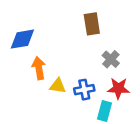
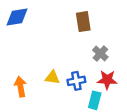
blue diamond: (22, 39) -> (17, 17), moved
orange arrow: (39, 68) -> (20, 87), moved

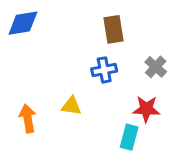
gray cross: (100, 54) -> (156, 67), moved
blue cross: (76, 81) -> (104, 70), moved

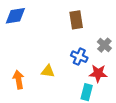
blue cross: (104, 70) -> (79, 57), moved, turned 35

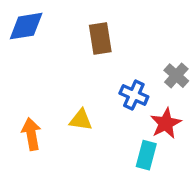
brown rectangle: (76, 20) -> (100, 38), moved
red star: (98, 73) -> (166, 123), turned -30

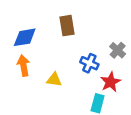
blue diamond: (26, 26) -> (25, 37), moved
orange arrow: (31, 134) -> (24, 66), moved

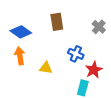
blue diamond: (25, 37) -> (21, 32), turned 45
gray cross: (118, 50) -> (99, 27), moved

